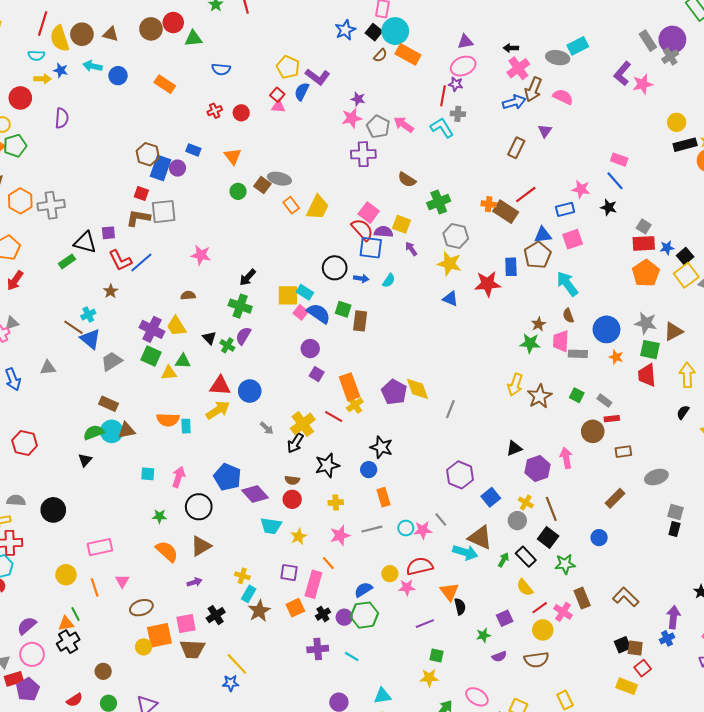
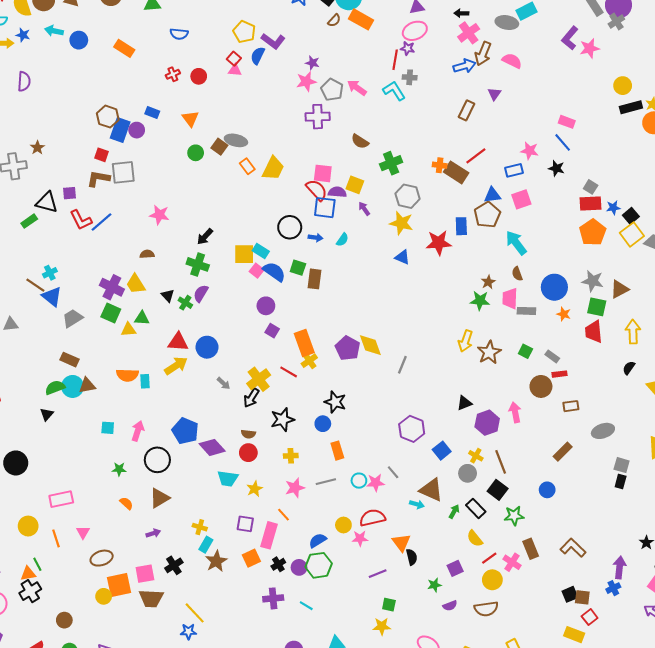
pink square: (369, 213) -> (323, 173), turned -30
brown star: (111, 291) -> (37, 148), moved
orange semicircle: (167, 551) -> (126, 503), size x0.6
cyan arrow: (465, 552) -> (417, 504), size x0.6

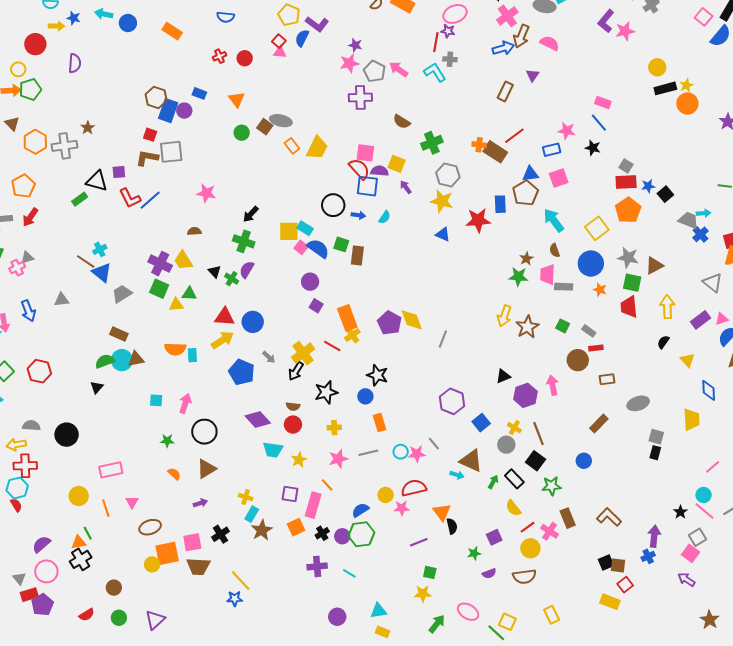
yellow square: (632, 234) -> (597, 228), moved
blue pentagon: (185, 431) -> (242, 372), moved

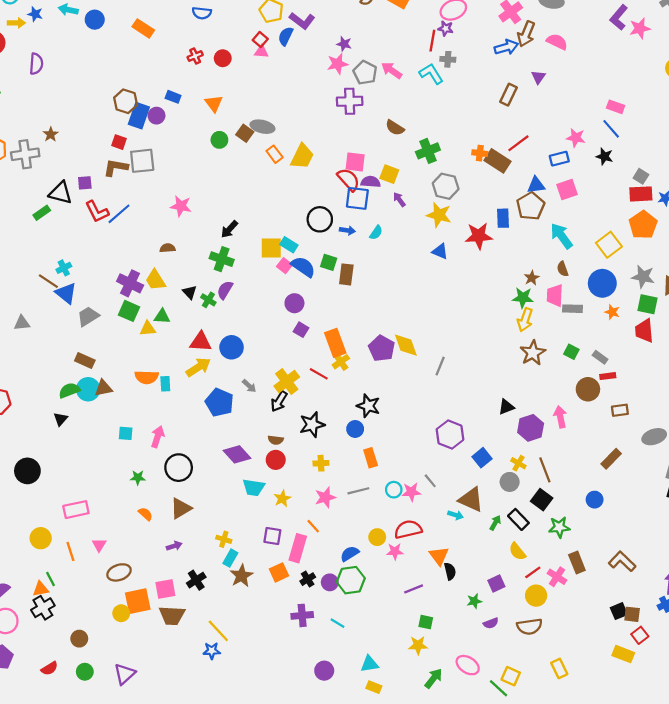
yellow arrow: (504, 316) -> (525, 320), moved

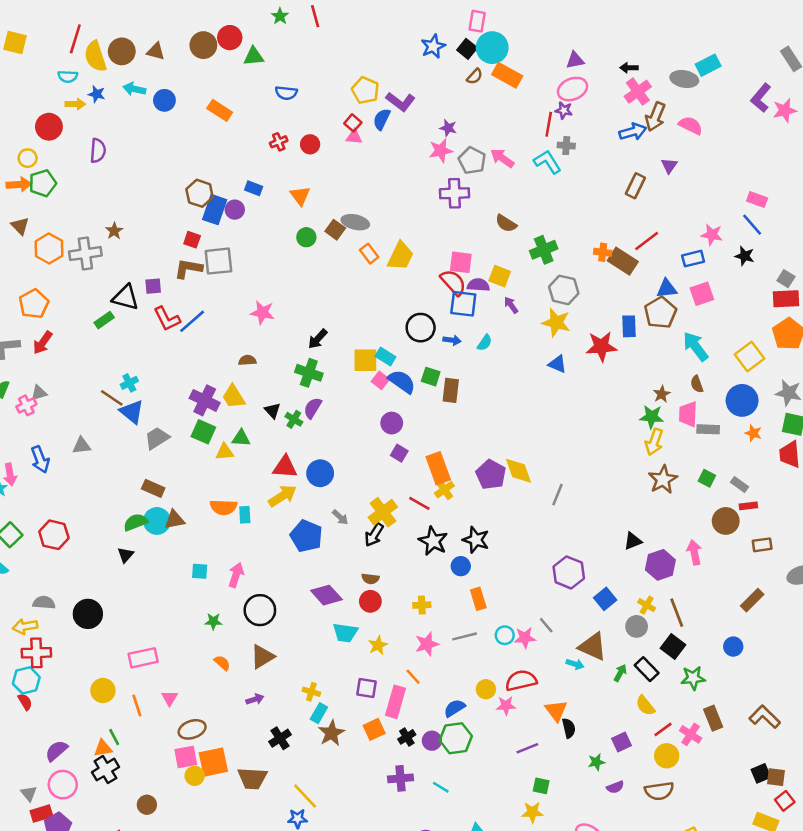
black star: (312, 425) -> (433, 541), moved, turned -30
pink square: (165, 589) -> (186, 757), moved

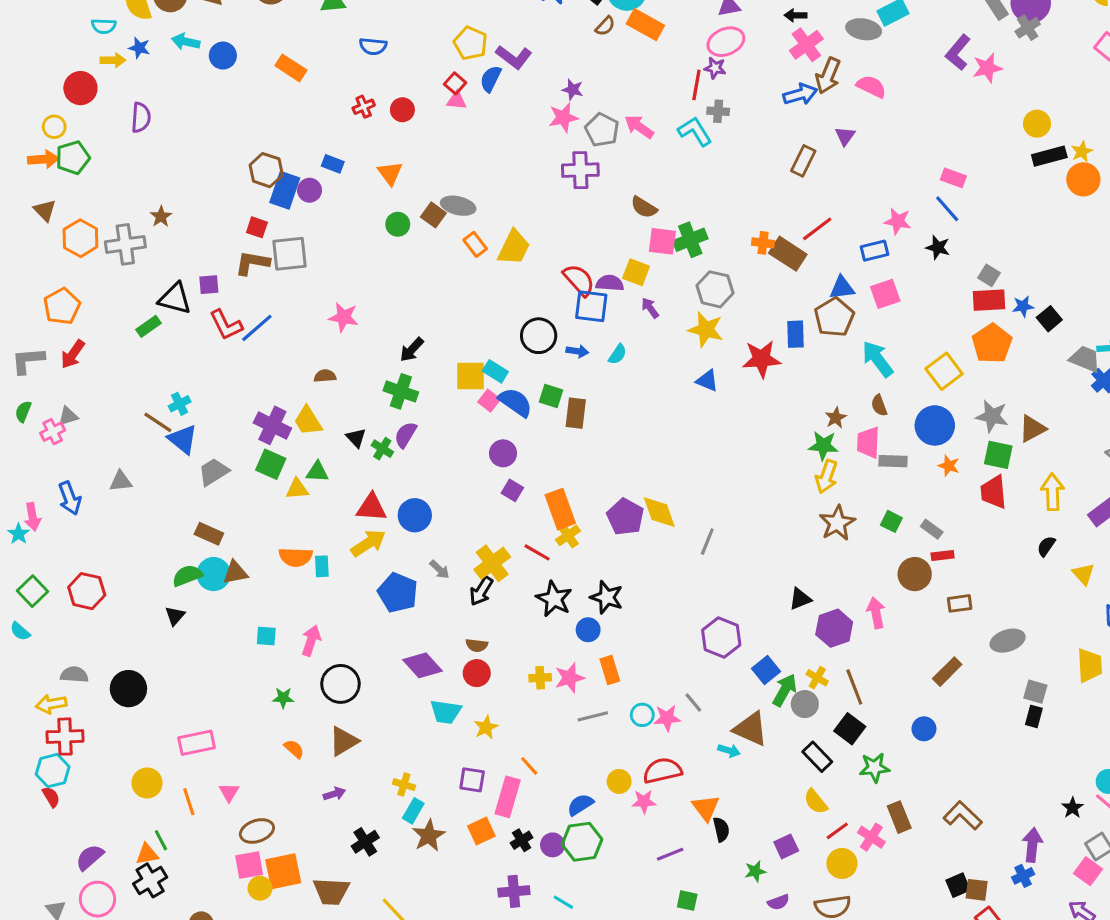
pink square: (461, 262) -> (662, 241), moved
pink star: (427, 644) -> (570, 678), moved
green arrow: (620, 673) -> (785, 690), moved, size x1.5

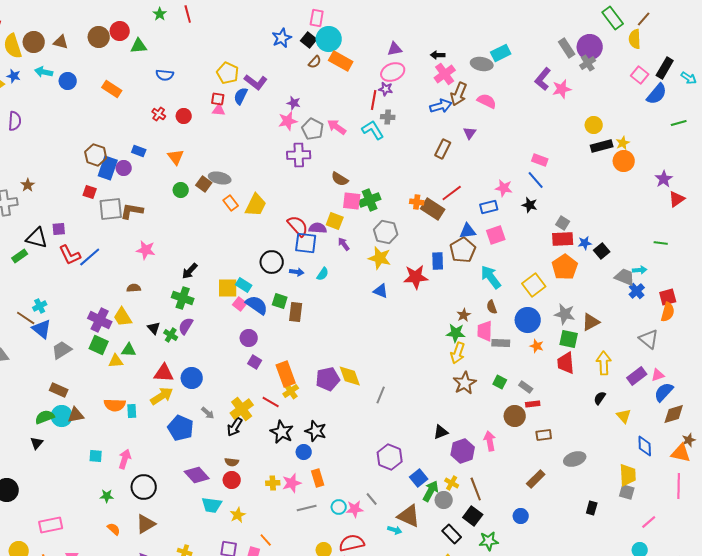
red square: (455, 83) -> (218, 99), turned -32
red cross: (364, 107) -> (159, 114), turned -32
brown L-shape: (252, 263) -> (132, 211), moved
purple pentagon: (625, 517) -> (328, 379), turned 30
gray square: (1035, 692) -> (627, 492), moved

